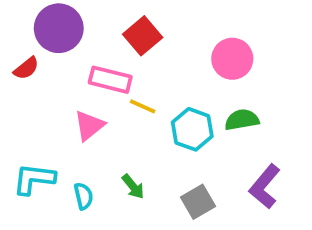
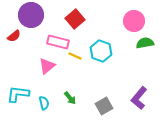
pink circle: (232, 59) -> (134, 21), moved
green semicircle: (242, 120) -> (145, 43), moved
cyan hexagon: (192, 129) -> (101, 51), moved

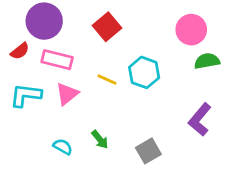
pink rectangle: (58, 42) -> (57, 60), moved
cyan L-shape: (18, 94) -> (26, 95), moved
purple L-shape: (139, 98) -> (200, 120), moved
cyan semicircle: (44, 103) -> (63, 147), turned -48

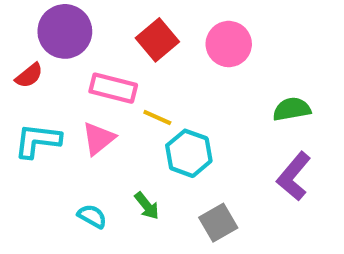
pink circle: (191, 30) -> (229, 44), moved
pink rectangle: (57, 60) -> (113, 88), moved
green semicircle: (207, 61) -> (292, 109), moved
cyan hexagon: (144, 72) -> (189, 153), moved

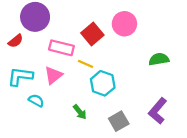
red square: (157, 40) -> (92, 34), moved
purple L-shape: (294, 176) -> (158, 111), moved
cyan semicircle: (92, 216) -> (36, 101), moved

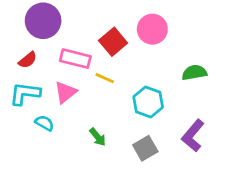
red semicircle: (16, 41) -> (28, 60), moved
cyan hexagon: (103, 83) -> (148, 102), moved

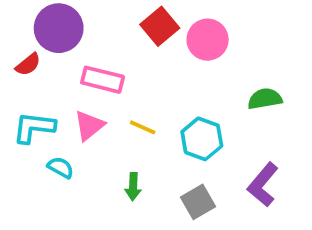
red square: (113, 42) -> (160, 26), moved
red semicircle: (28, 60) -> (28, 64), moved
yellow line: (105, 78) -> (143, 127), moved
green arrow: (98, 137) -> (133, 187), turned 42

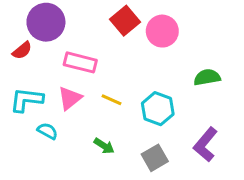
green arrow: (133, 187) -> (104, 146), turned -60

